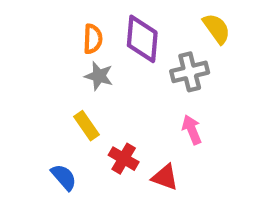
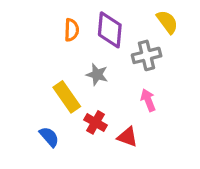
gray star: (99, 76) -> (97, 75), moved
yellow rectangle: (86, 126) -> (67, 97), size x1.4

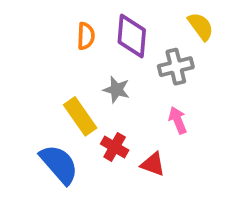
blue semicircle: (49, 137) -> (59, 164), size x1.6

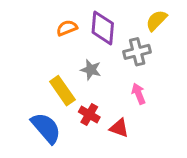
yellow semicircle: (201, 26) -> (156, 20), turned -100
orange semicircle: (86, 36) -> (67, 28), turned -114

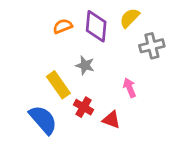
yellow semicircle: (156, 20) -> (130, 18), moved
gray cross: (137, 52) -> (152, 46), moved

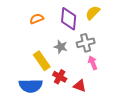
orange semicircle: (63, 26) -> (37, 19), moved
gray cross: (152, 46) -> (86, 43), moved
blue semicircle: (43, 120) -> (31, 86), turned 130

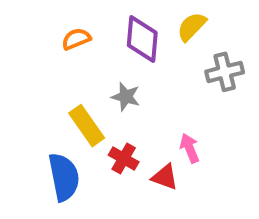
gray cross: (86, 43) -> (225, 72), moved
pink arrow: (93, 63) -> (190, 148), moved
blue semicircle: (31, 86) -> (64, 177), turned -100

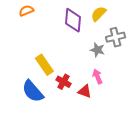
orange semicircle: (76, 39) -> (26, 11), moved
gray star: (126, 97) -> (97, 50), moved
blue semicircle: (64, 177) -> (33, 91), turned 150

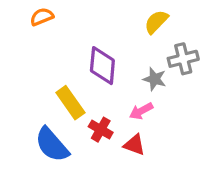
purple diamond: (73, 20) -> (102, 66), moved
pink arrow: (97, 76) -> (141, 111), moved, turned -96

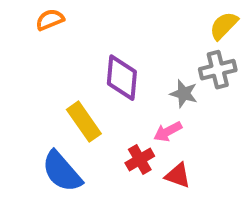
yellow semicircle: (156, 22) -> (224, 26), moved
red cross: (101, 130) -> (140, 160), moved, turned 30
red triangle: (134, 145) -> (178, 175), moved

